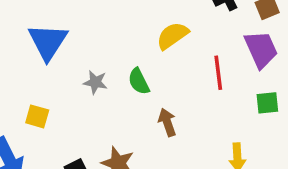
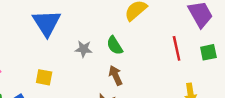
red line: (218, 73) -> (177, 48), moved
brown arrow: (167, 122) -> (116, 75), moved

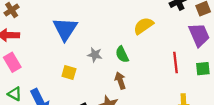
yellow square: (44, 77) -> (69, 72), moved

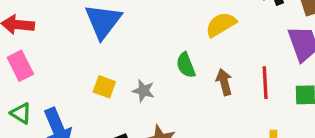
gray star: (95, 55) -> (143, 91), moved
brown arrow: (120, 81) -> (224, 82), moved

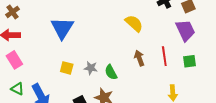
yellow semicircle: (221, 25) -> (134, 23), turned 78
green semicircle: (186, 65) -> (111, 72), moved

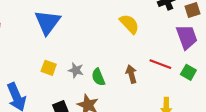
red line: (164, 56) -> (160, 64), turned -66
brown arrow: (139, 58) -> (131, 74), moved
green square: (190, 61) -> (188, 72), turned 32

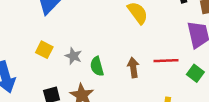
red line: (160, 64) -> (166, 61), turned -30

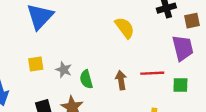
yellow square: (44, 50) -> (36, 64), turned -35
green square: (195, 73) -> (180, 85), turned -35

